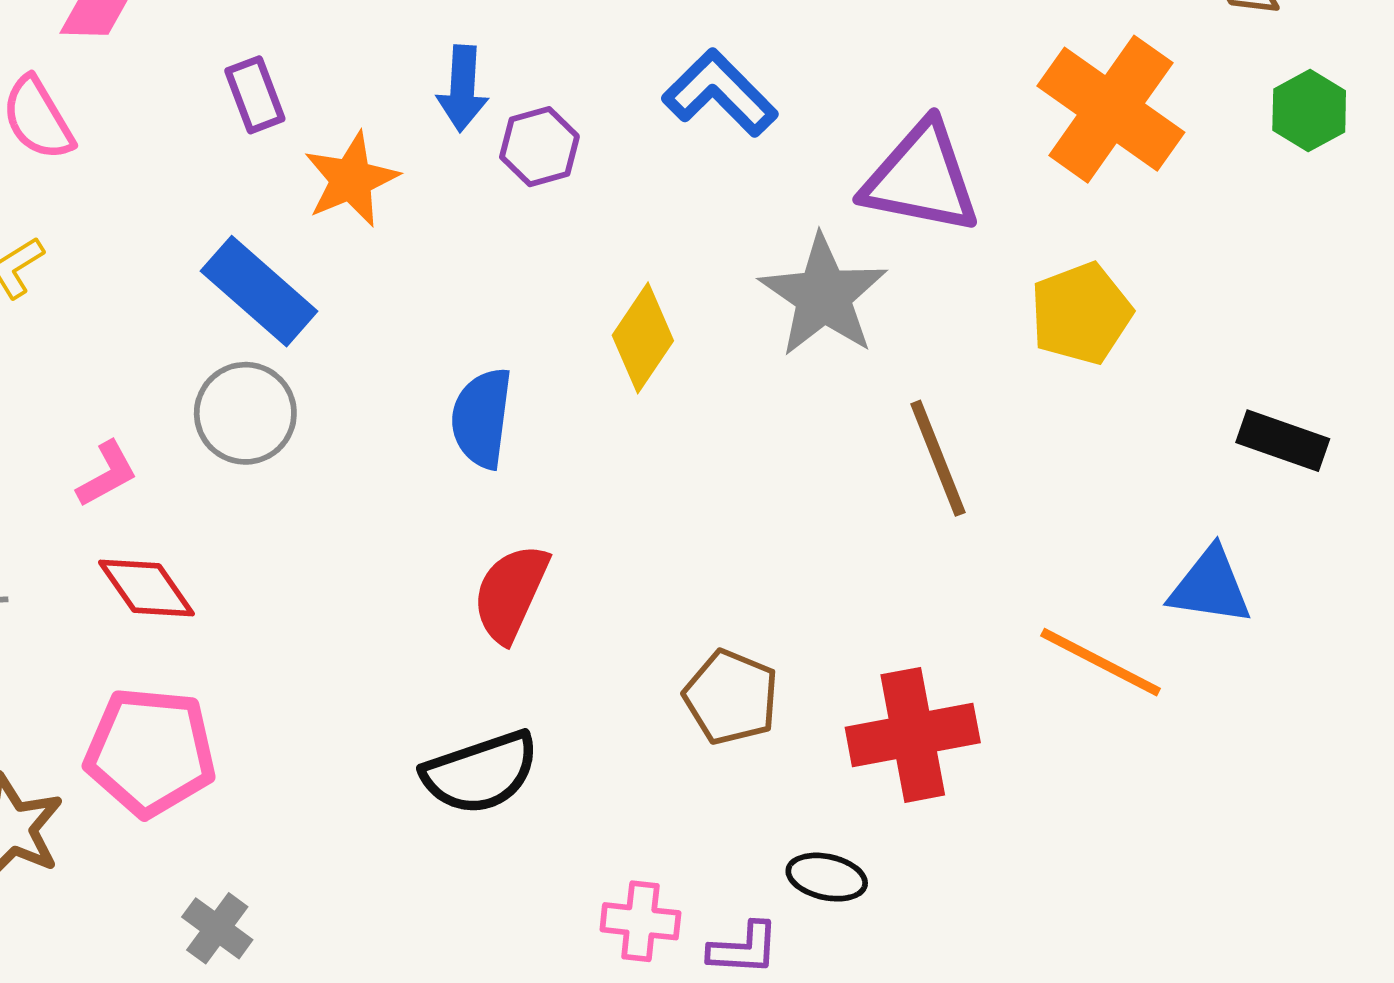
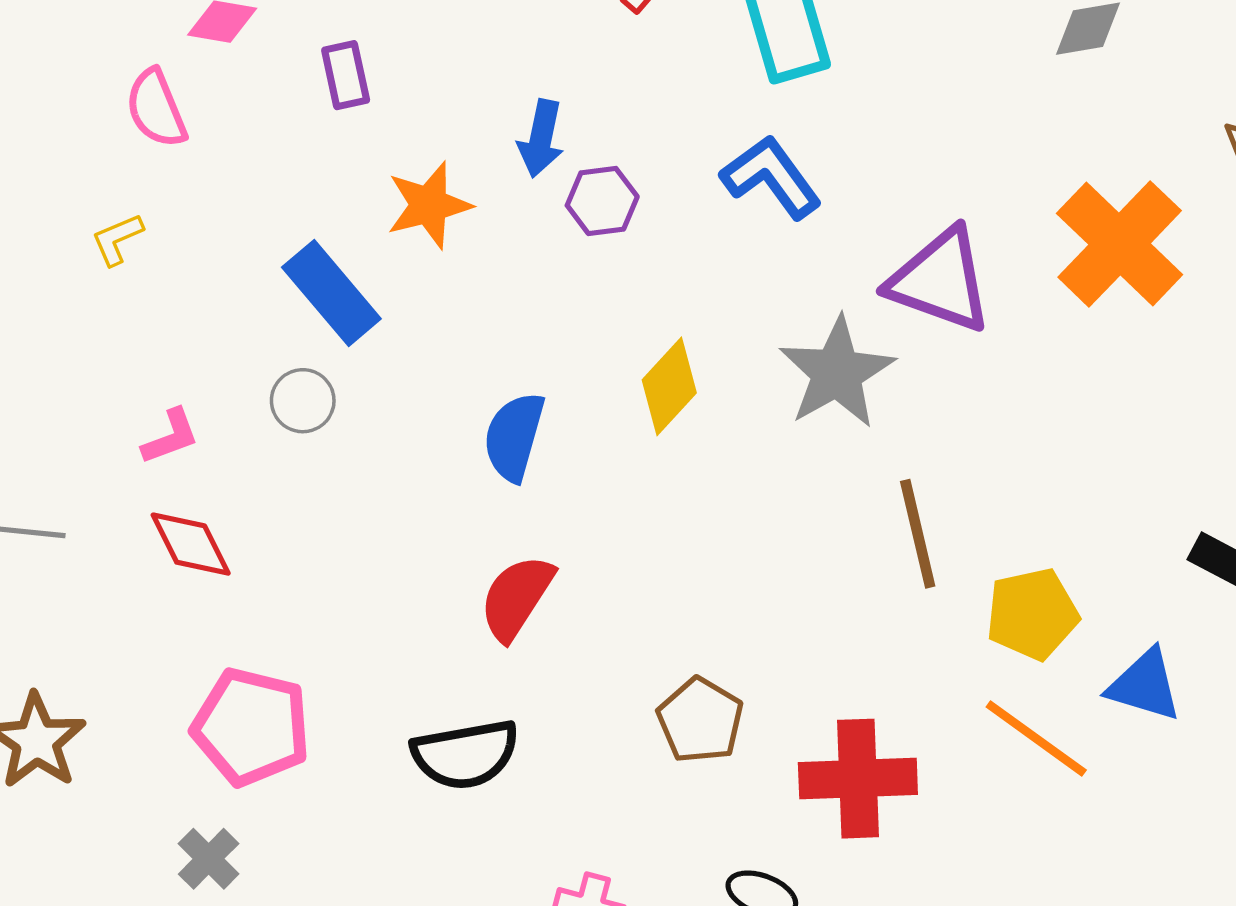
purple rectangle: (255, 95) -> (346, 75), moved
yellow pentagon: (1081, 313) -> (1032, 614), moved
gray circle: (245, 413) -> (303, 401), size x0.7
pink pentagon: (150, 752) -> (251, 727), moved

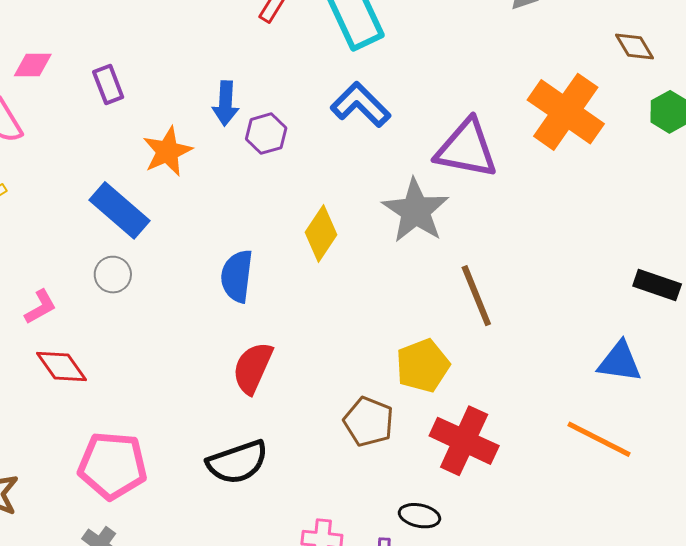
yellow pentagon: (1032, 614) -> (423, 366), moved
orange line: (1036, 738) -> (599, 439), moved
red cross: (858, 779) -> (464, 441), turned 36

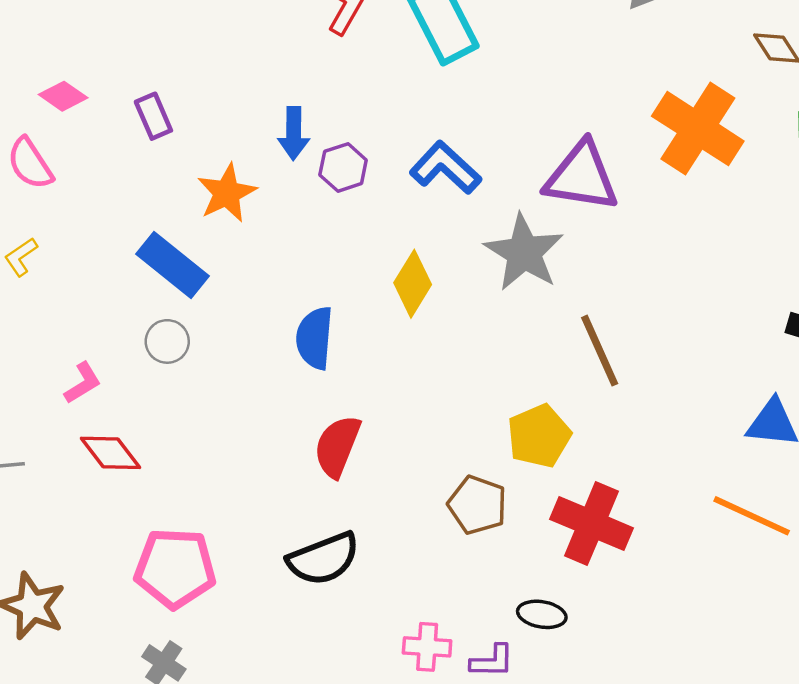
pink diamond: (33, 65) -> (63, 96), turned 36
blue L-shape: (361, 105) -> (445, 168), moved

